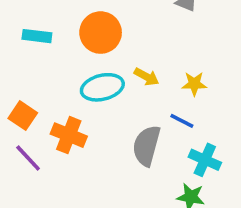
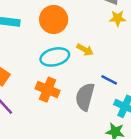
yellow star: (194, 84) -> (118, 18), moved
orange cross: (69, 135) -> (48, 90), moved

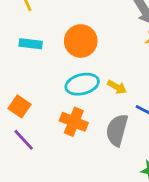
yellow arrow: (85, 50) -> (117, 87), moved

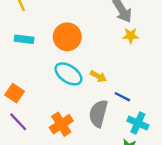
cyan ellipse: (82, 84) -> (68, 74), turned 48
orange cross: (74, 122) -> (61, 124), moved, turned 35

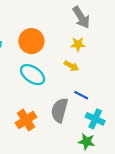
yellow star: (131, 36) -> (78, 44), moved
yellow arrow: (98, 76) -> (71, 66), moved

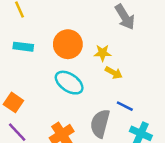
yellow star: (78, 44) -> (103, 53), moved

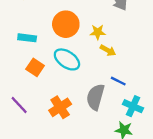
cyan rectangle: (23, 47) -> (27, 38), moved
orange square: (13, 102) -> (35, 67), moved

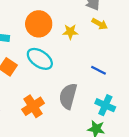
yellow arrow: (108, 50) -> (100, 24), moved
blue line: (118, 81) -> (99, 70), moved

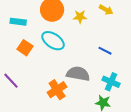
gray semicircle: (68, 96) -> (78, 74), turned 85
orange cross: (33, 106) -> (57, 90), moved

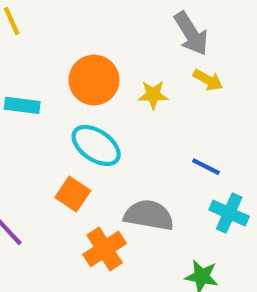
orange square: (25, 48) -> (73, 194), moved
cyan cross: (111, 82) -> (229, 213), moved

